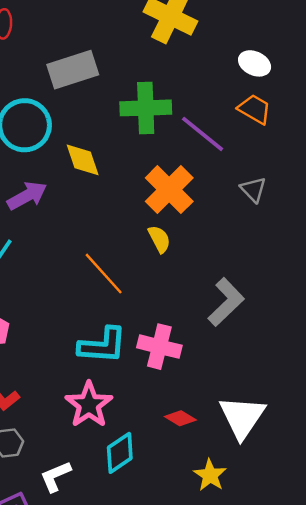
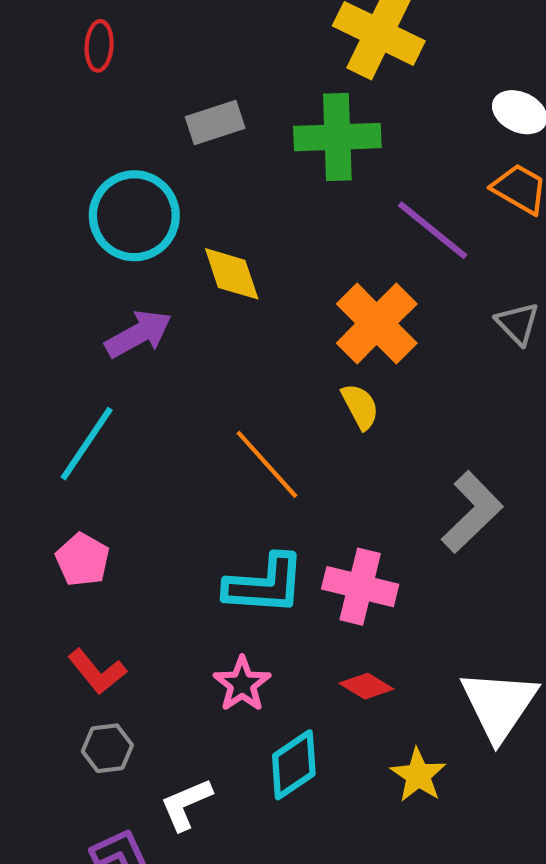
gray rectangle: (73, 70) -> (215, 123), size x0.7
green cross: (146, 108) -> (337, 137), moved
pink star: (89, 405) -> (242, 684), size x0.7
red diamond: (180, 418) -> (366, 686), moved
yellow star: (210, 475) -> (418, 775), moved

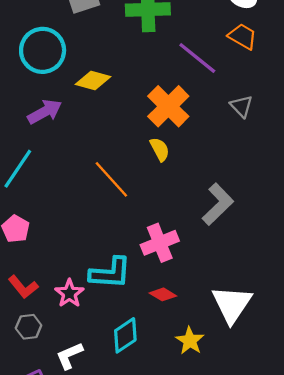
yellow diamond: (232, 274) -> (93, 80), turned -56
cyan L-shape: (265, 585) -> (110, 273), moved
pink cross: (360, 587) -> (160, 243), turned -36
pink star: (242, 684) -> (69, 293), moved

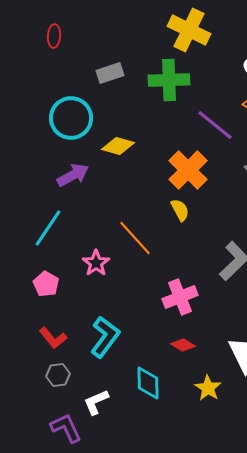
cyan L-shape: (110, 273) -> (105, 337), moved, turned -57
pink star: (69, 293) -> (96, 263), moved
cyan diamond: (125, 335) -> (148, 383), turned -56

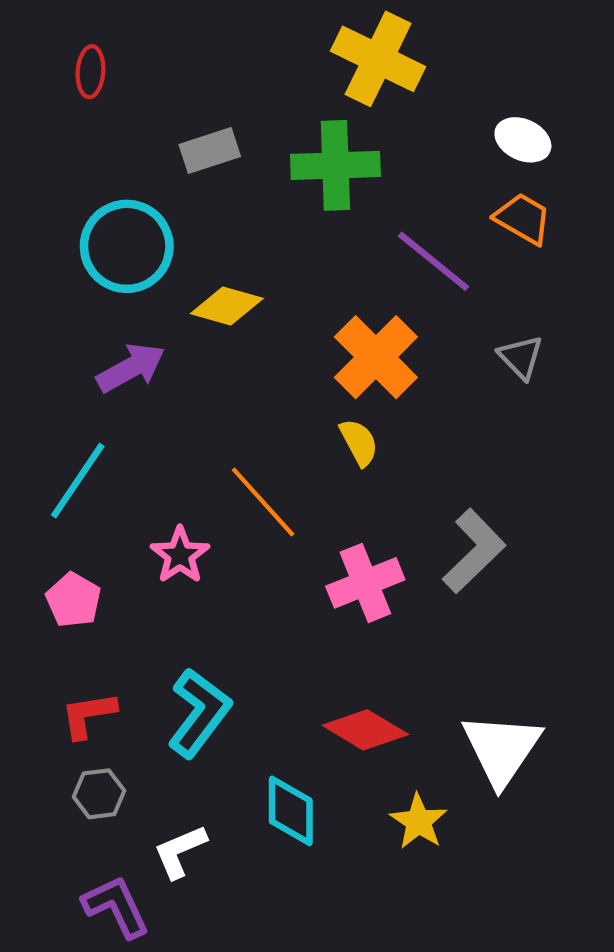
pink cross: (180, 297) -> (365, 583), moved
red L-shape: (53, 338) -> (88, 715), turned 120
red diamond: (183, 345) -> (365, 730), size x1.5

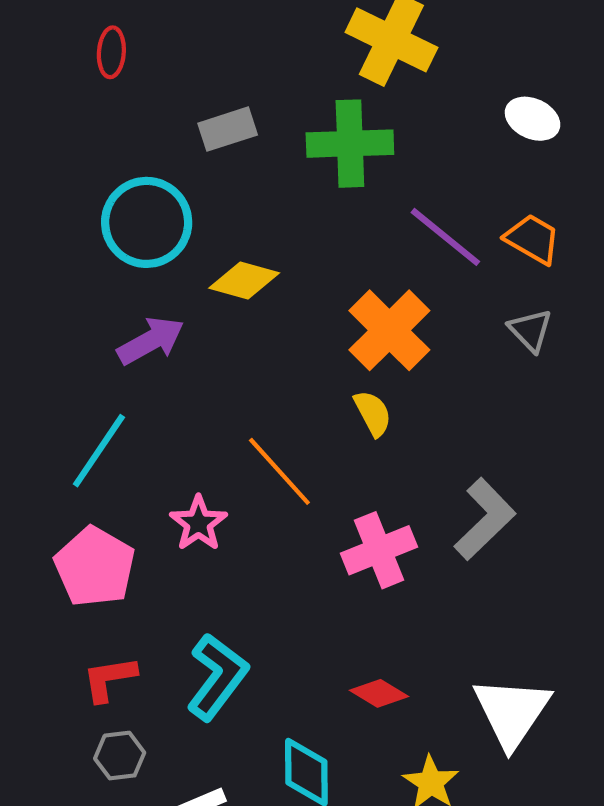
orange trapezoid: (523, 219) -> (533, 239), moved
pink pentagon: (73, 600) -> (95, 567), size x1.5
red diamond: (365, 730) -> (379, 693), size x0.7

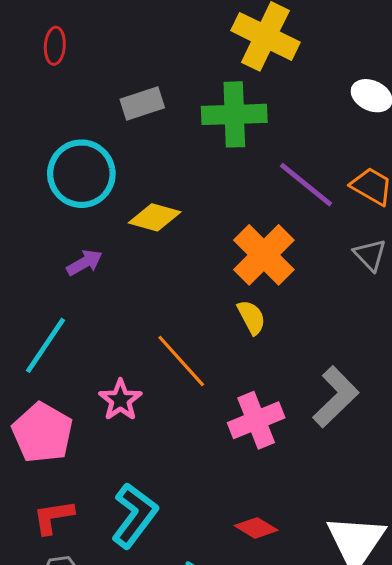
purple arrow: (151, 341) -> (84, 263), size x0.7

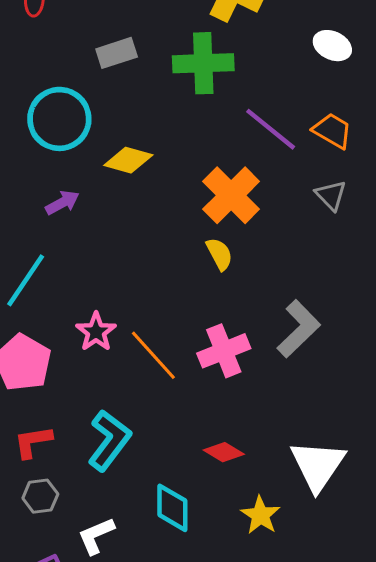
orange line: (181, 361) -> (153, 355), moved

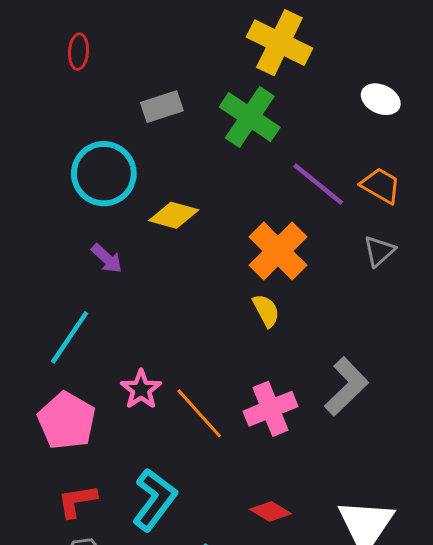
green cross: (203, 63) -> (250, 117), turned 36
gray triangle: (331, 195) -> (379, 251), turned 32
purple arrow: (62, 203) -> (107, 258), turned 72

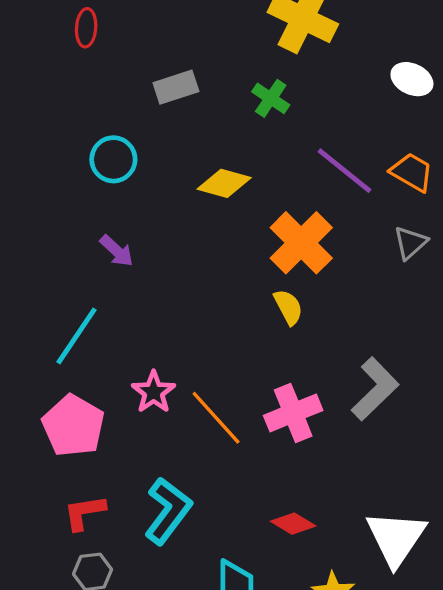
green cross: (250, 117) -> (271, 98), size x0.6
cyan circle: (104, 174) -> (113, 159), size x0.7
yellow diamond: (174, 215) -> (224, 183), moved

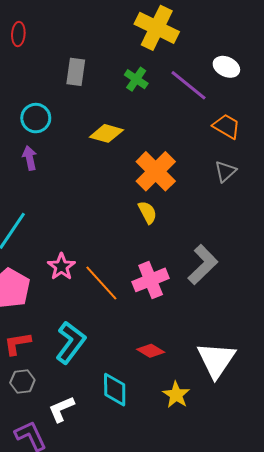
gray rectangle: (176, 87) -> (76, 72), turned -64
purple line: (344, 171) -> (188, 85), moved
purple arrow: (117, 251) -> (30, 158), moved, turned -145

